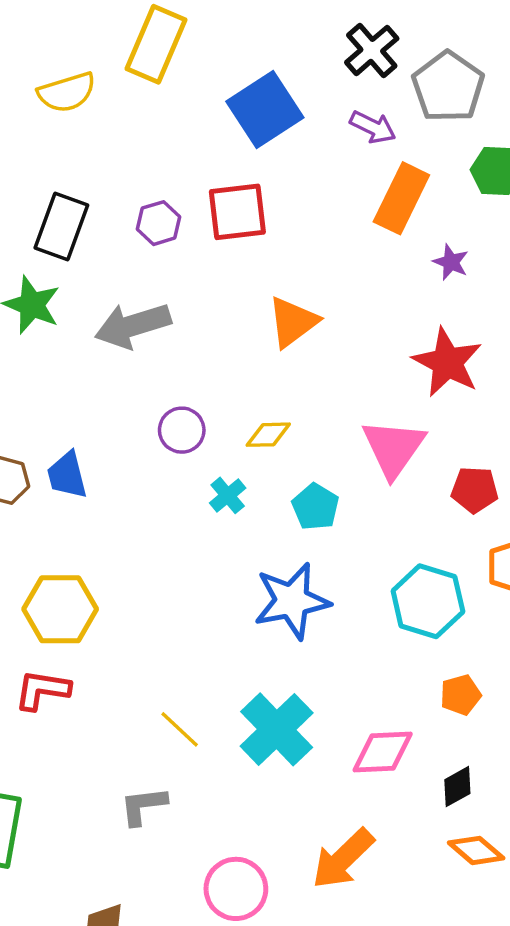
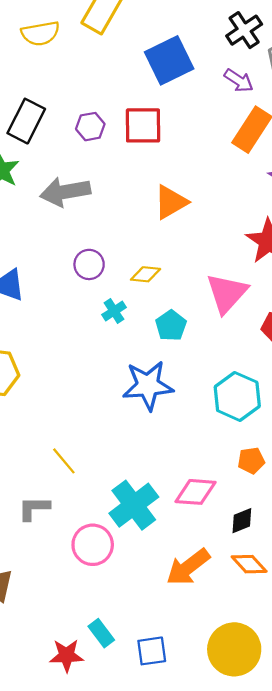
cyan cross: (277, 729) -> (134, 505), moved
orange arrow: (343, 859) -> (188, 567), moved
pink circle: (236, 889) -> (93, 545), moved

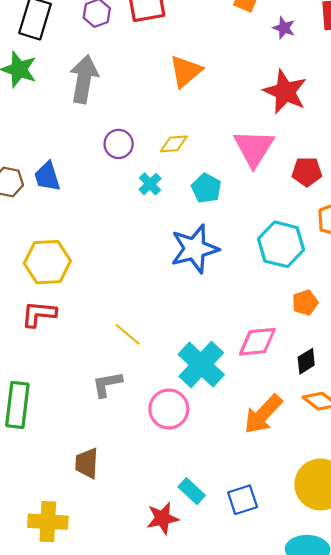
gray arrow: (65, 192) -> (84, 79), turned 120

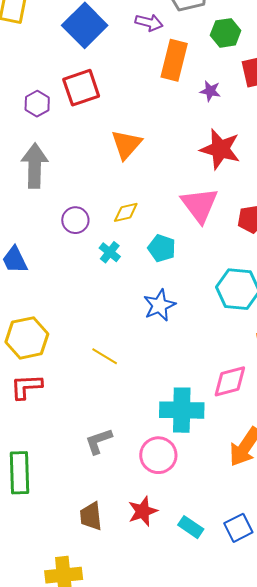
blue star: (195, 249) -> (159, 305), size x0.7
yellow line: (128, 334) -> (105, 356), moved
cyan cross: (201, 365) -> (182, 410), turned -33
red star: (163, 518) -> (143, 511), moved

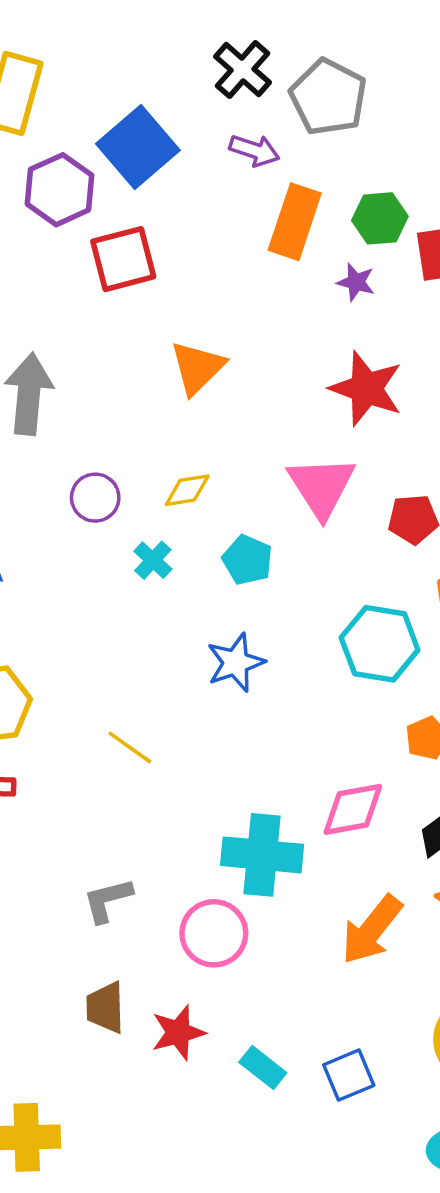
green hexagon: (226, 33) -> (380, 218), moved
purple hexagon: (37, 104) -> (60, 190), moved, size x1.5
brown trapezoid: (91, 516) -> (105, 1007), moved

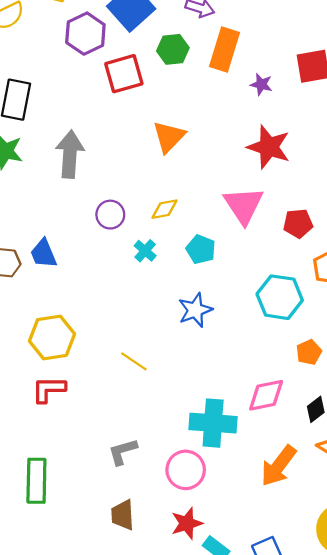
green hexagon: (380, 218) -> (173, 49), moved
red star: (178, 1033) -> (187, 523), moved

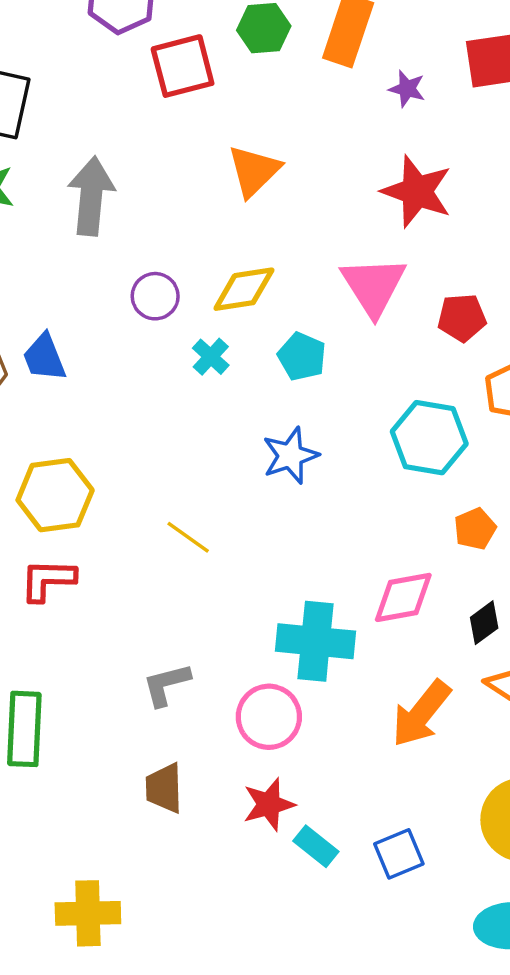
yellow diamond: (164, 209) -> (244, 289), size x1.4

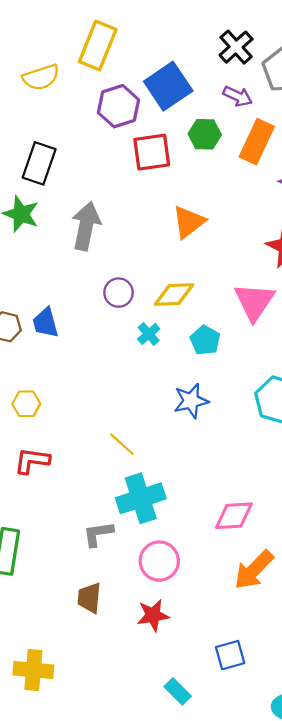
yellow hexagon: (55, 495) -> (26, 404), moved, size x0.6
pink diamond: (403, 597) -> (234, 516), moved
cyan cross: (316, 641) -> (141, 498), moved, turned -30
cyan rectangle: (316, 846) -> (178, 691), moved

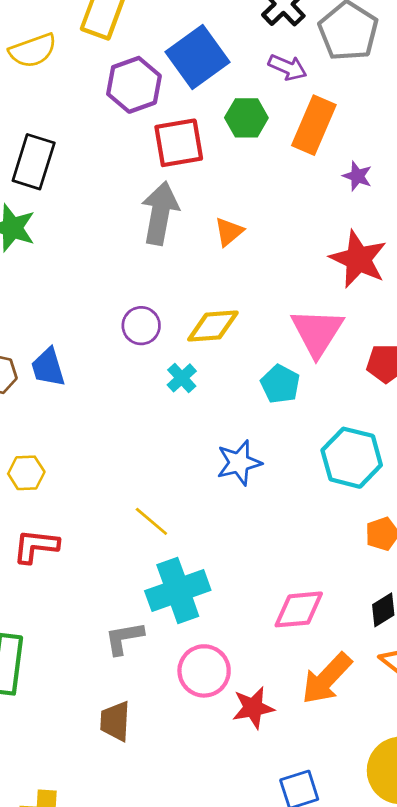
orange triangle: (189, 222) -> (229, 232), size x0.7
gray arrow: (86, 226) -> (160, 213), moved
cyan pentagon: (205, 340) -> (280, 384), moved
red star: (153, 615) -> (253, 708), moved

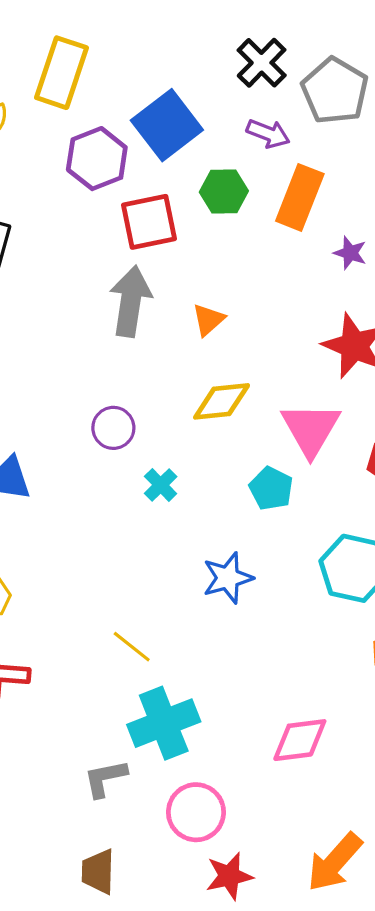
yellow diamond: (213, 326) -> (222, 401), moved
orange arrow: (327, 679) -> (335, 862), moved
red star: (253, 708) -> (229, 876), moved

